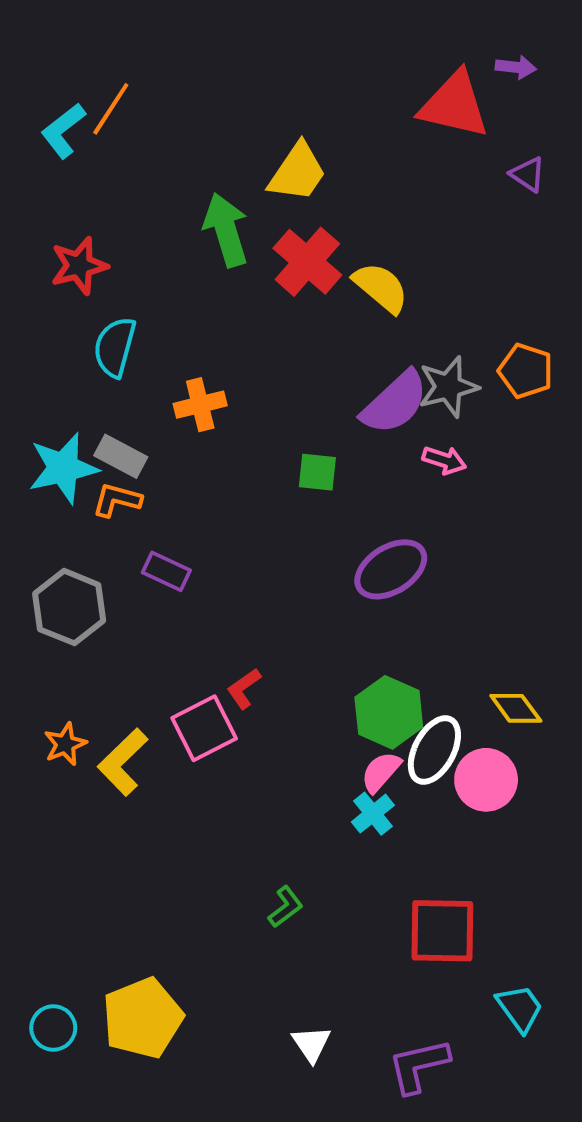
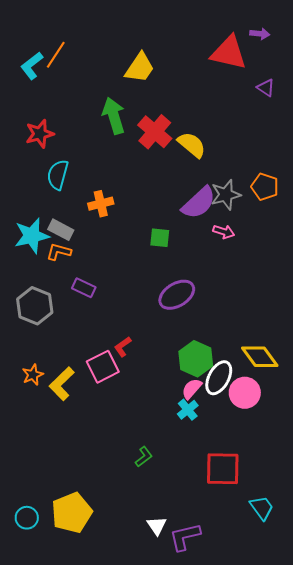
yellow trapezoid: (297, 172) -> (140, 68), moved
purple ellipse: (391, 569) -> (177, 295), moved
yellow diamond: (516, 708) -> (260, 357), size x1.4
purple L-shape: (419, 1066) -> (185, 537), moved

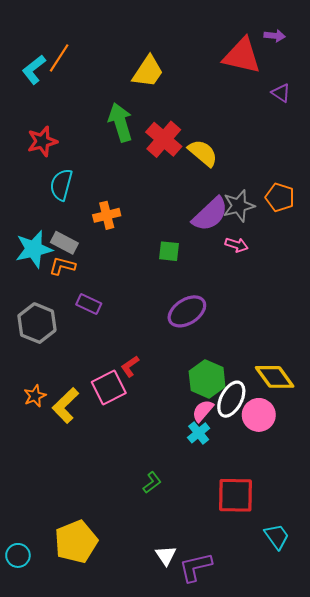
cyan circle: (27, 518) -> (18, 555), moved

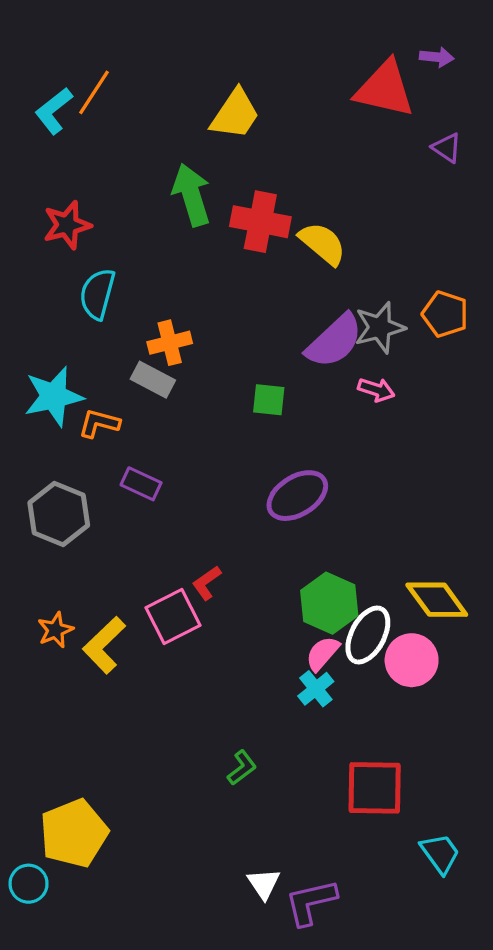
red cross: (164, 139) -> (260, 222), turned -30
gray rectangle: (64, 243) -> (153, 380), moved
yellow pentagon: (76, 542) -> (74, 833), moved

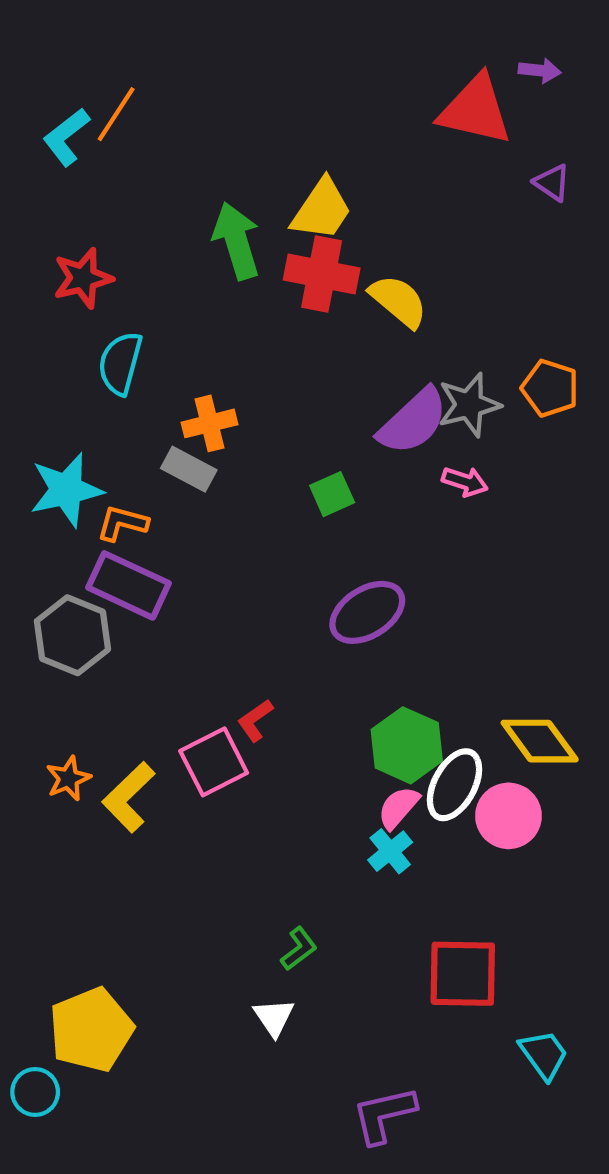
yellow trapezoid: (235, 114) -> (322, 210), moved
green square: (269, 400) -> (332, 494), turned -30
purple rectangle: (141, 484) -> (129, 585), moved, size x1.6
white triangle: (264, 884) -> (274, 1017), moved

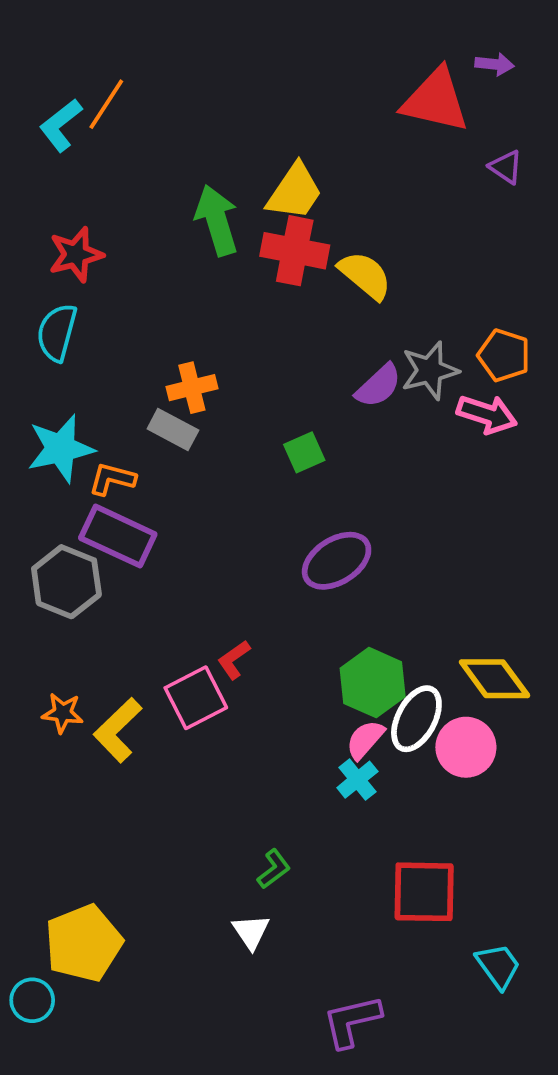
cyan semicircle: (120, 363) -> (57, 332), moved
purple semicircle: (413, 421) -> (378, 386), size x0.7
pink arrow: (465, 482) -> (487, 414), moved, size x1.4
orange star: (68, 778) -> (63, 713), turned 30

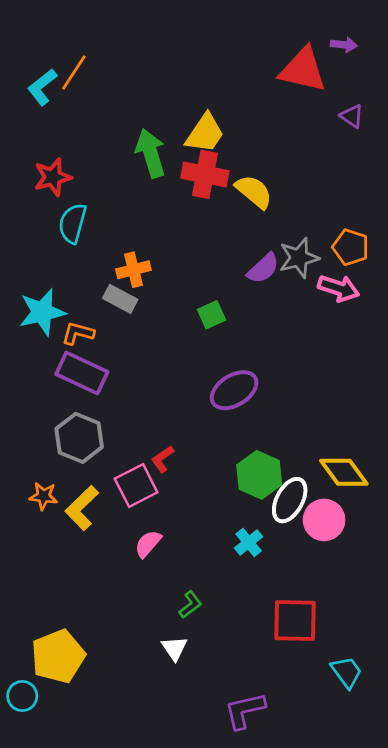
cyan semicircle: (57, 332) -> (73, 223), moved
gray hexagon: (66, 582) -> (79, 438), moved
pink semicircle: (365, 740) -> (148, 544), moved

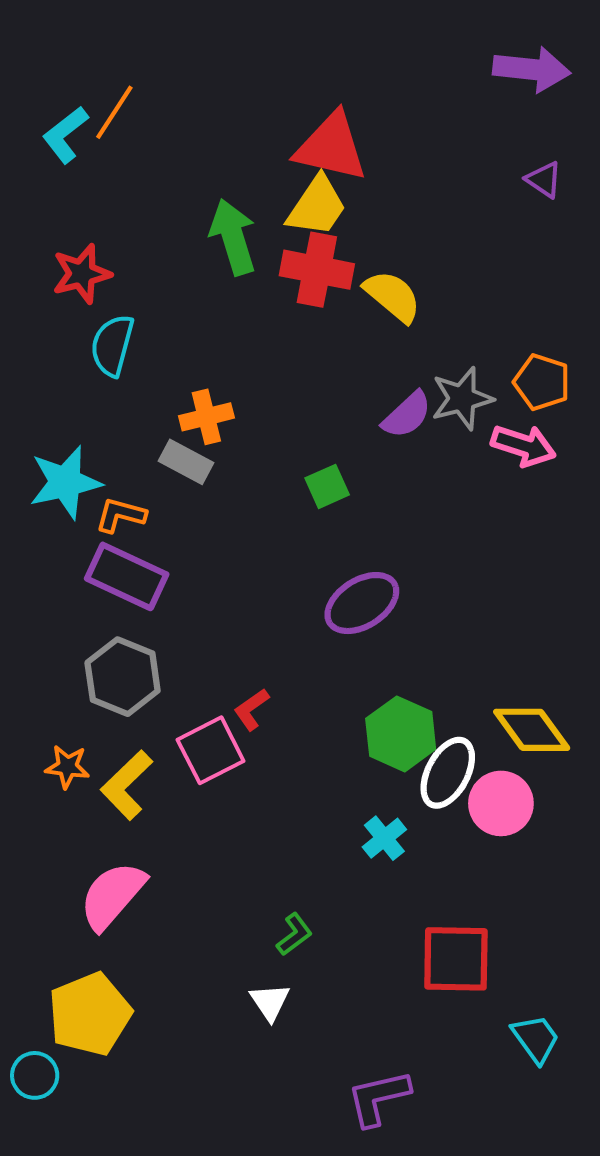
purple arrow: (344, 45) -> (532, 69), size x1.8
red triangle: (303, 70) -> (331, 147), moved
pink semicircle: (148, 544) -> (112, 895), moved, size x1.6

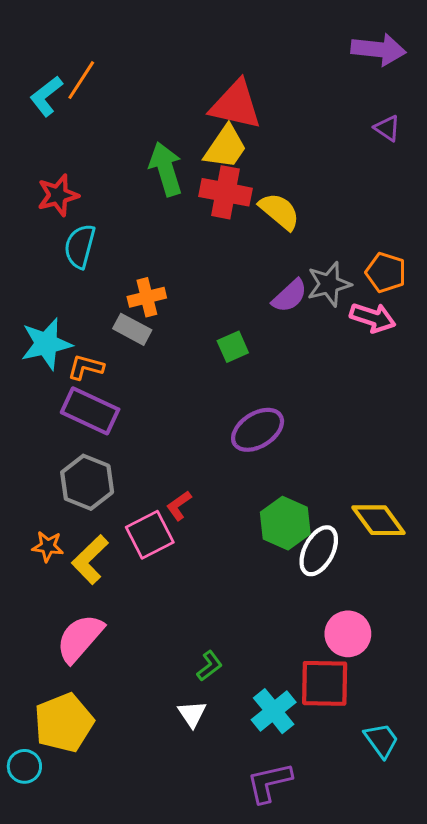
pink circle: (501, 803) -> (348, 634), moved
cyan cross: (384, 838) -> (274, 711), moved, size x1.4

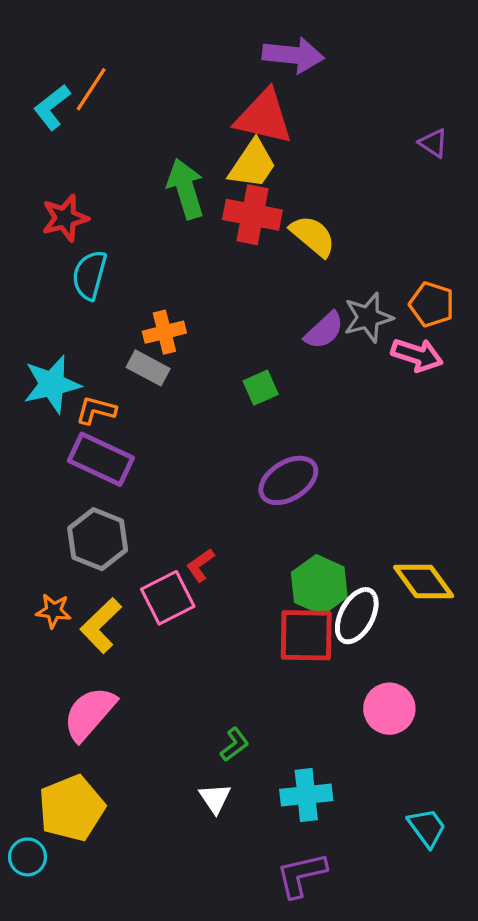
purple arrow: (379, 50) -> (293, 55), moved
red square: (325, 683) -> (306, 635), moved
cyan cross: (274, 711) -> (306, 795), turned 33

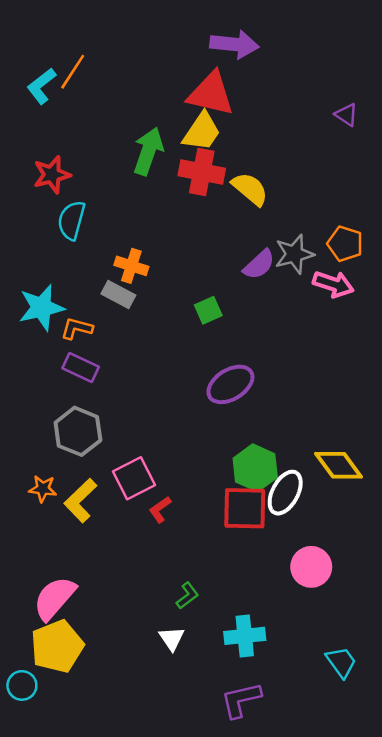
green arrow: (186, 189) -> (148, 151), turned 36
orange cross: (164, 332) -> (131, 266), turned 32
purple rectangle: (101, 459) -> (81, 367), size x0.7
red L-shape: (200, 565) -> (160, 510), moved
pink semicircle: (89, 714) -> (54, 598), moved

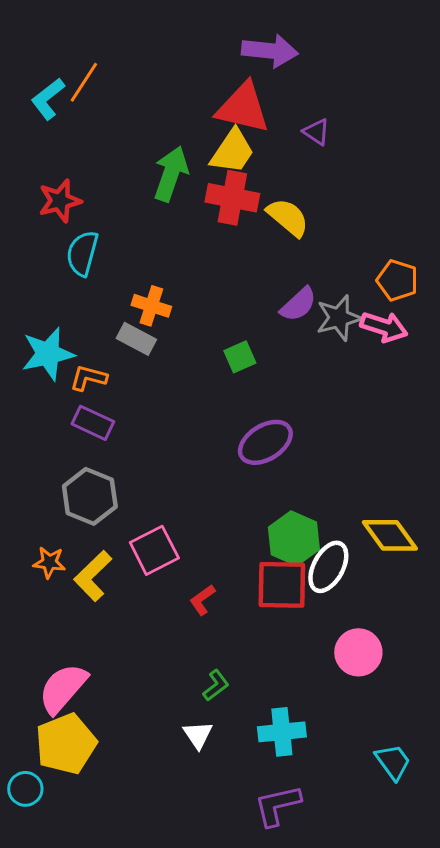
purple triangle: (346, 115) -> (316, 132), moved
gray star: (294, 254) -> (339, 318), moved
red L-shape: (160, 510) -> (202, 600), moved

